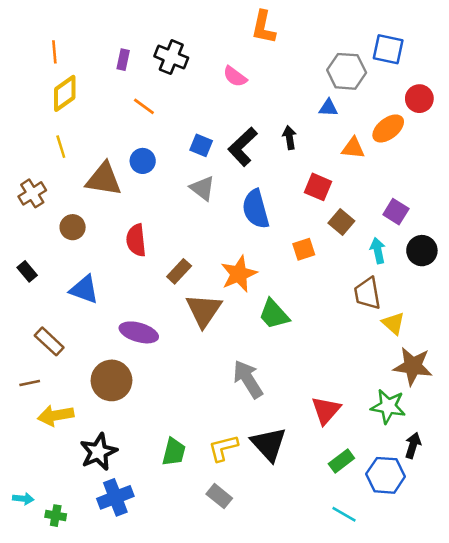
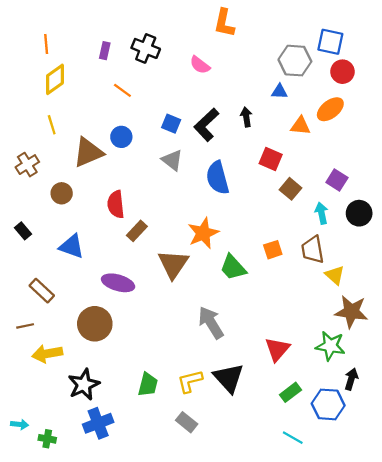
red circle: (419, 99) -> (342, 72), moved
brown triangle: (104, 179) -> (88, 152), turned -32
orange square: (304, 249) -> (273, 250), moved
brown rectangle: (179, 271) -> (137, 231), moved

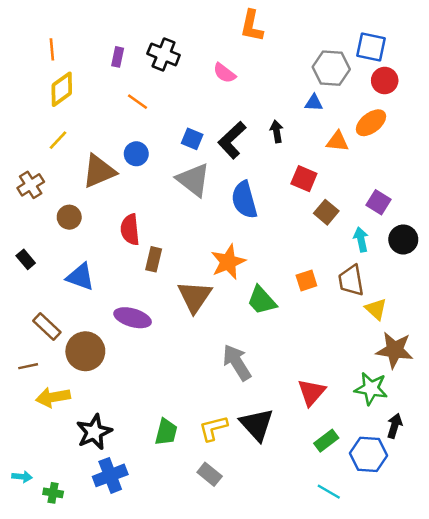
yellow line: (52, 125) -> (58, 140), turned 60
gray triangle: (172, 160) -> (193, 180), size x1.4
brown rectangle: (137, 231) -> (154, 259), turned -30
brown circle: (95, 324) -> (85, 351), moved

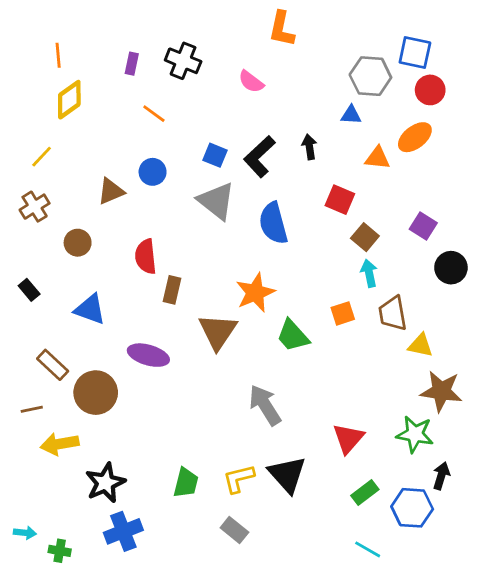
yellow line: (58, 140) -> (42, 157), moved
brown triangle: (99, 171) -> (111, 191), size x0.7
cyan arrow: (361, 239) -> (369, 273), moved
yellow triangle: (376, 309) -> (420, 345), turned -30

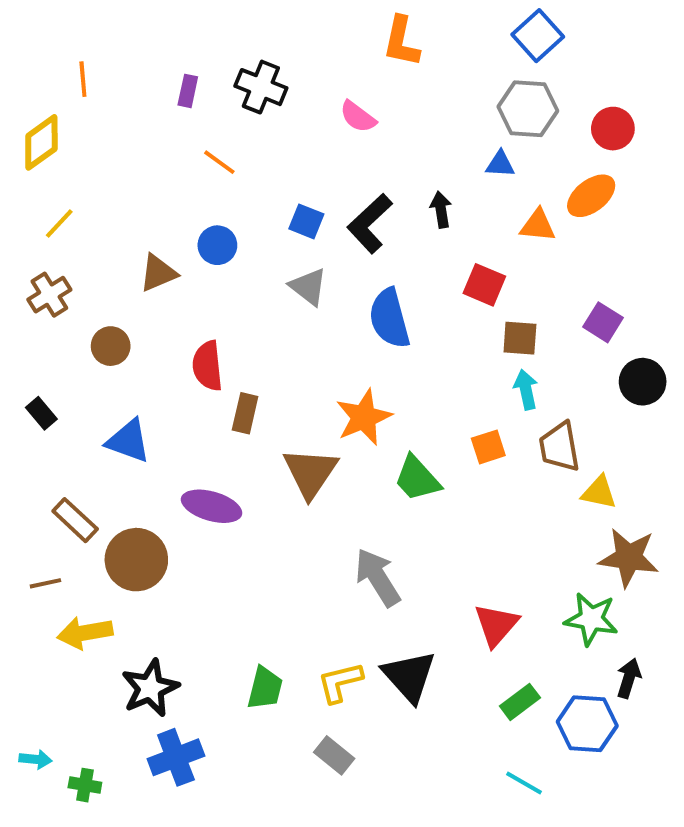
blue square: (415, 52) -> (538, 36), moved, turned 36
yellow diamond: (69, 100) -> (41, 142), moved
gray triangle: (216, 201) -> (308, 287), size x0.7
brown square: (365, 237) -> (520, 338), turned -36

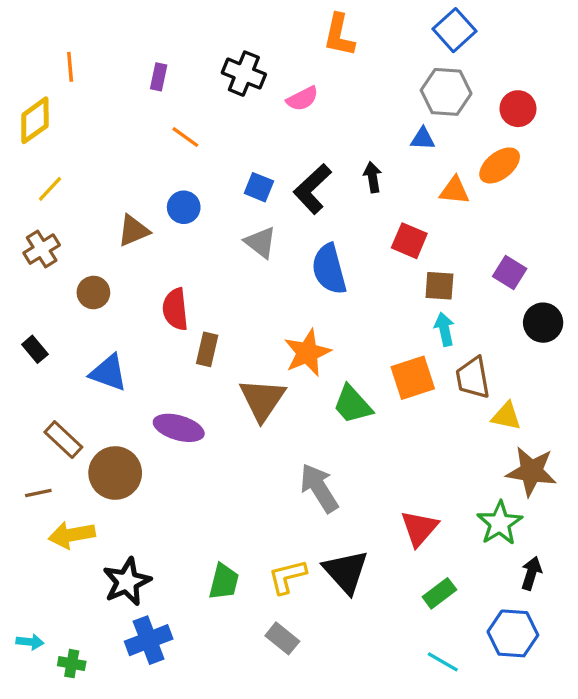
black cross: (261, 87) -> (244, 74), moved
pink semicircle: (358, 117) -> (302, 99), turned -64
orange square: (488, 447) -> (413, 378), size x1.5
green star: (591, 619) -> (500, 523), turned 30
blue hexagon: (587, 724) -> (513, 633), moved

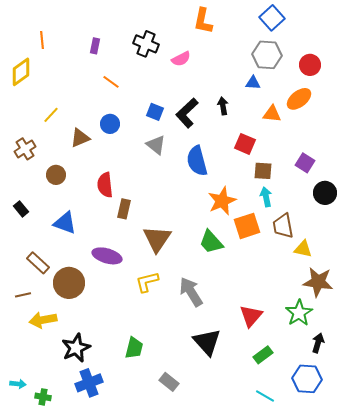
yellow line: (50, 189) -> (51, 115), moved
orange star: (307, 353) -> (222, 201), moved
yellow L-shape: (287, 577) -> (147, 282), moved

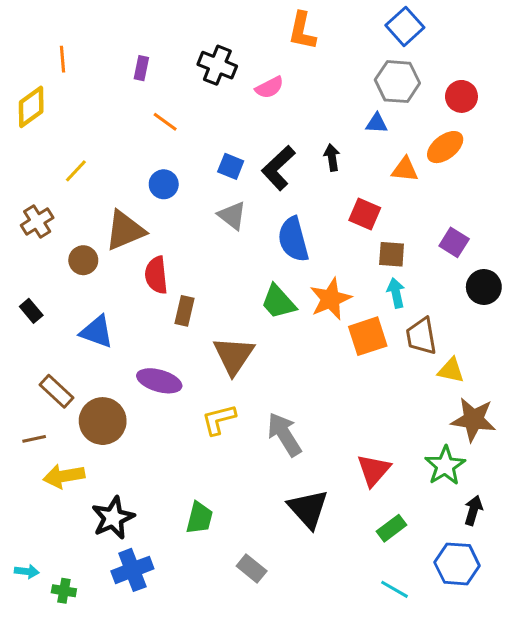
brown triangle: (80, 138) -> (125, 230), moved, size x1.4
green trapezoid: (211, 242) -> (278, 302), moved

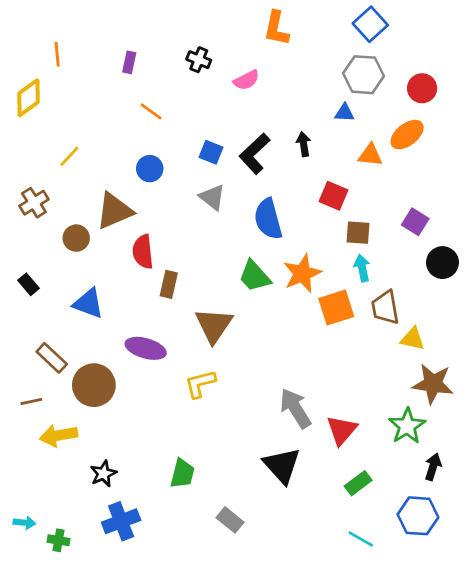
black cross: (217, 65) -> (199, 60), size x0.7
gray arrow: (284, 434) -> (295, 408), moved
black star: (113, 518) -> (103, 474), size x0.7

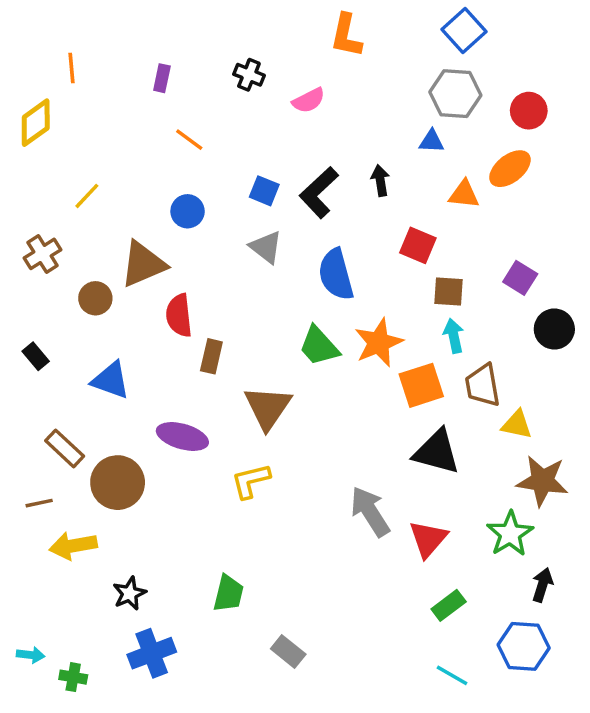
black triangle: (282, 465) -> (437, 452), moved, turned -33

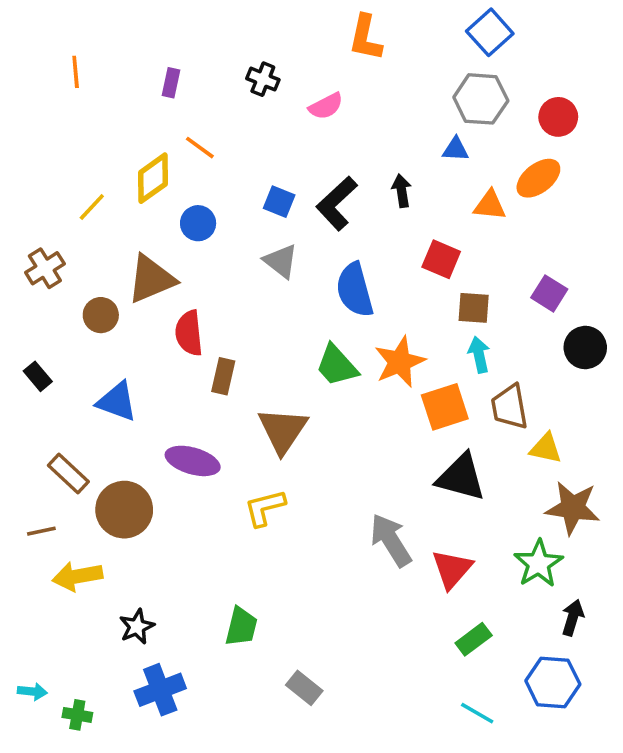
yellow diamond: (36, 123) -> (153, 178), moved

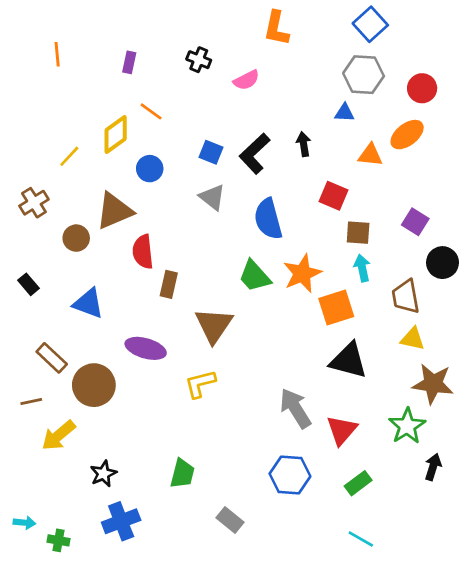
brown trapezoid: (510, 407) -> (406, 297), moved
yellow arrow: (77, 576) -> (58, 436), turned -30
blue hexagon: (553, 682) -> (290, 475), moved

